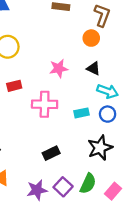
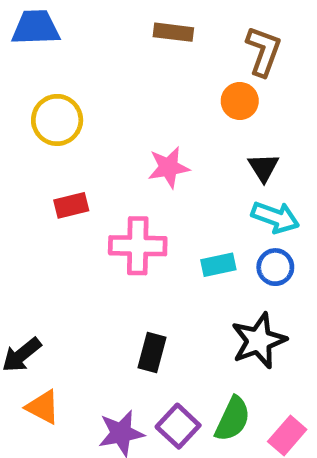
black triangle: (93, 68) -> (263, 167), moved, turned 32
black rectangle: (51, 153) -> (152, 352), turned -49

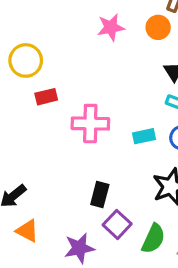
yellow circle: (57, 120) -> (26, 60), moved
pink star: (169, 167) -> (111, 27), moved
purple square: (178, 426) -> (117, 224), moved

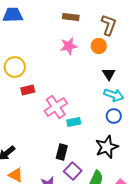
pink cross: (90, 124) -> (56, 107), turned -35
cyan rectangle: (144, 136) -> (74, 122), moved

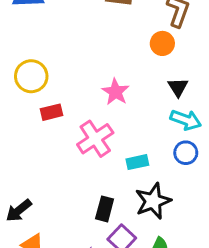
pink star: (69, 46) -> (116, 92), moved, turned -30
cyan rectangle: (74, 122) -> (137, 162), moved
black star: (107, 147) -> (153, 201), moved

